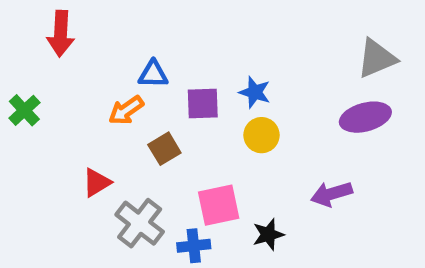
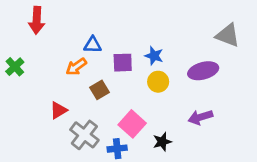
gray triangle: (377, 58) -> (228, 35), turned 44
purple ellipse: (365, 117) -> (203, 71), moved
pink square: (219, 205) -> (132, 124), turned -36

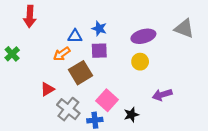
blue star: (154, 56) -> (99, 29), moved
purple ellipse: (203, 71) -> (143, 36), moved
yellow circle: (158, 82) -> (140, 62), moved
brown square: (99, 90) -> (80, 73), size x1.5

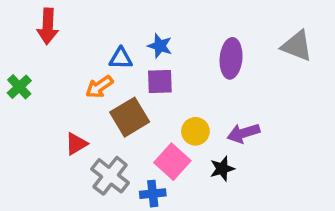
purple ellipse: (143, 36) -> (231, 58), turned -70
yellow circle: (140, 62) -> (195, 131), moved
purple arrow: (162, 95) -> (243, 133), moved
black star: (131, 115) -> (222, 169), moved

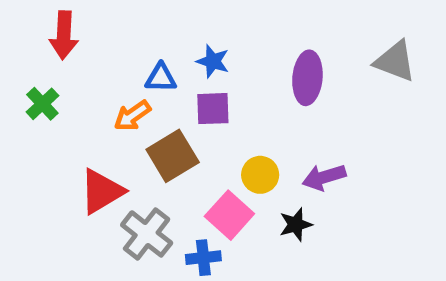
green cross: (19, 87) -> (42, 104), moved
red triangle: (76, 144) -> (102, 191), size x1.5

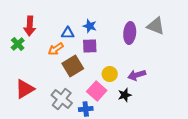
red arrow: (64, 35) -> (30, 26), moved
gray triangle: (395, 61) -> (156, 26), moved
red triangle: (102, 191) -> (25, 89), moved

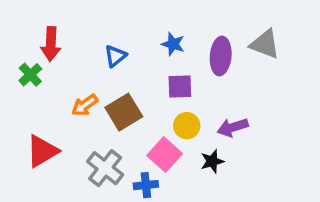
blue star: (90, 26) -> (173, 44), moved
blue triangle: (68, 33) -> (115, 56), turned -40
purple square: (90, 46) -> (180, 87), moved
orange arrow: (56, 49) -> (85, 105), moved

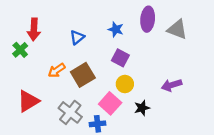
purple ellipse: (221, 56) -> (148, 19), moved
purple square: (180, 87) -> (120, 58), turned 30
purple arrow: (233, 127) -> (172, 85), moved

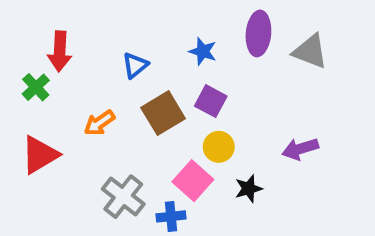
brown square: (83, 75) -> (163, 113), moved
red triangle: (28, 101) -> (40, 155), moved

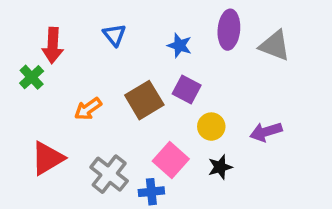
blue triangle: (135, 65) -> (114, 35), moved, turned -30
yellow circle: (219, 147) -> (211, 127), moved
red triangle: (40, 155) -> (47, 158), moved

